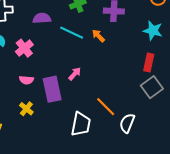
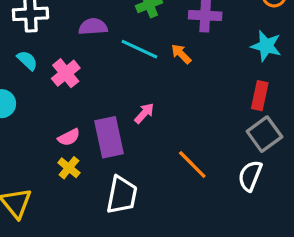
pink semicircle: (26, 80) -> (69, 137), moved, turned -32
white semicircle: (127, 123) -> (250, 176), moved
white trapezoid: (81, 124) -> (122, 195), moved

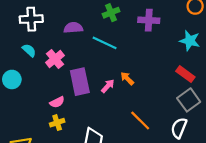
orange arrow: (181, 54) -> (127, 78), moved
red rectangle: (260, 96) -> (185, 74), turned -66
purple rectangle: (109, 137) -> (80, 82), moved
yellow cross: (69, 168) -> (57, 123), turned 32

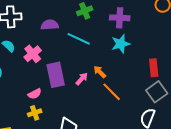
cyan star: (190, 41) -> (121, 44), moved, turned -30
red rectangle: (185, 74) -> (154, 68), turned 48
orange line: (140, 120) -> (112, 92), moved

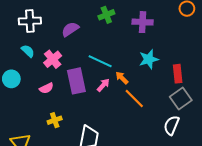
purple semicircle: (50, 25) -> (70, 29), turned -30
cyan line: (79, 39) -> (100, 61), moved
cyan star: (121, 44) -> (149, 59), moved
pink semicircle: (35, 94) -> (46, 88), moved

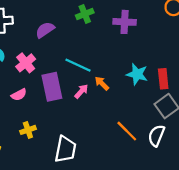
cyan star: (149, 59) -> (137, 74), moved, turned 30
orange line: (134, 98) -> (127, 131), moved

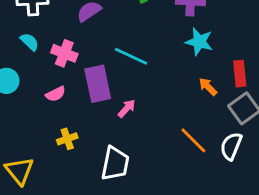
pink cross: (26, 63) -> (64, 53), turned -30
cyan star: (137, 74) -> (199, 42), moved
orange arrow: (102, 83) -> (208, 87), moved
pink arrow: (81, 91) -> (127, 108), moved

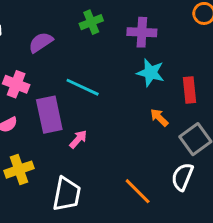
red rectangle: (240, 74) -> (190, 90), moved
yellow cross: (67, 139) -> (19, 170), size x1.4
orange line: (193, 140) -> (138, 191), moved

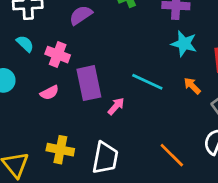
cyan line: (83, 87) -> (147, 82), moved
yellow cross: (19, 170) -> (60, 150), moved, turned 30

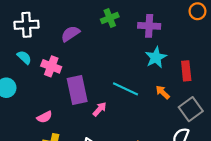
cyan star: (184, 44) -> (156, 57), turned 30
pink semicircle: (49, 93) -> (44, 117), moved

